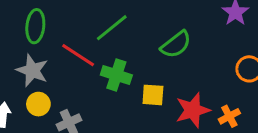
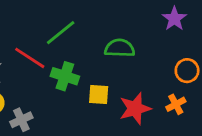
green semicircle: (176, 44) -> (120, 48), turned -140
orange cross: (229, 116) -> (176, 104), moved

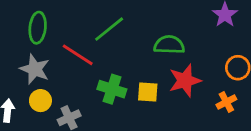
green cross: (65, 76) -> (112, 89), moved
red star: (135, 109) -> (185, 81), moved

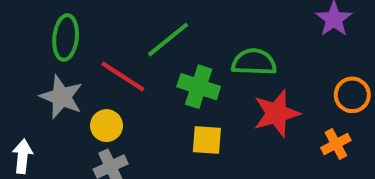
green cross: (112, 89) -> (199, 87), moved
yellow square: (148, 92) -> (207, 140), moved
yellow circle: (40, 101) -> (107, 126), moved

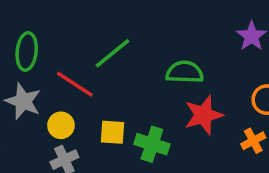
green cross: (199, 87) -> (152, 144), moved
yellow square: (207, 140) -> (112, 132), moved

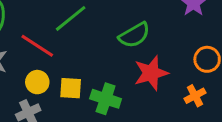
green semicircle: (185, 72) -> (134, 35), turned 148
yellow circle: (61, 125) -> (37, 82), moved

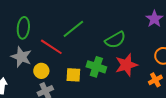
yellow circle: (37, 82) -> (41, 71), moved
green cross: (106, 99) -> (96, 67), moved

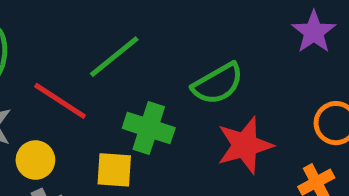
green cross: (96, 67) -> (149, 128), moved

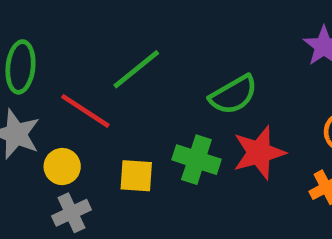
green cross: (149, 128) -> (196, 160), moved

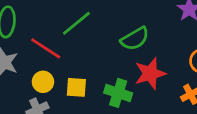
green cross: (196, 160) -> (118, 93), moved
yellow circle: (62, 167) -> (43, 82), moved

